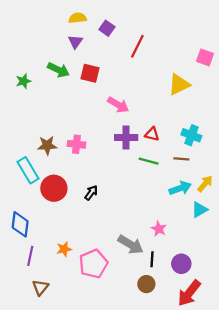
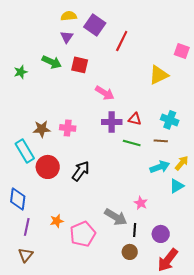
purple square: (107, 28) -> (95, 25), size x1.5
black arrow: (91, 193) -> (81, 171), size x1.5
brown triangle: (40, 287) -> (26, 255), moved

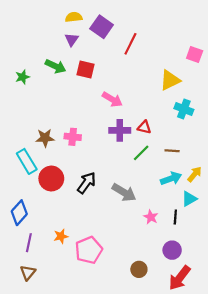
cyan cross: (170, 120) -> (184, 109), moved
green line: (132, 143) -> (141, 153), turned -60
blue diamond: (18, 199) -> (19, 213), turned 35
gray arrow: (116, 217) -> (124, 192), moved
black line: (135, 230) -> (175, 217), moved

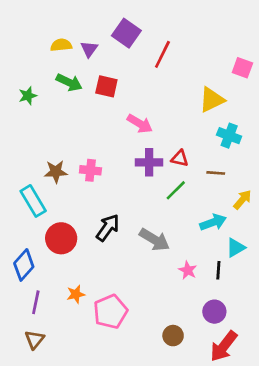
yellow semicircle: (74, 17) -> (61, 45), moved
brown line: (172, 151) -> (216, 173), moved
yellow arrow: (195, 174) -> (242, 200), moved
red circle: (51, 179) -> (61, 238), moved

